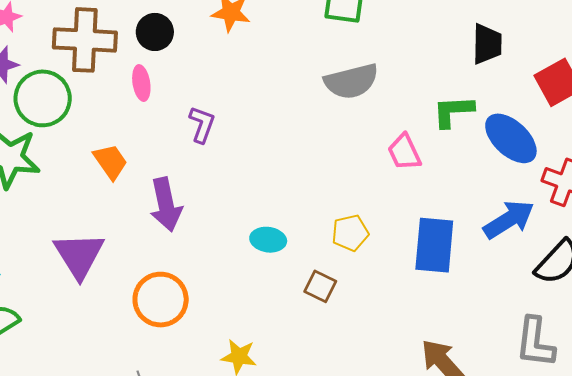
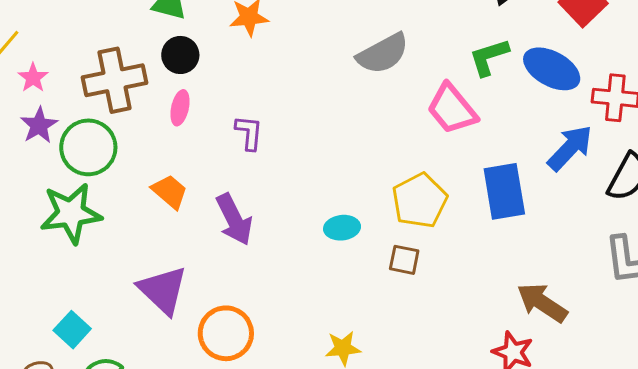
pink ellipse: (141, 83) -> (180, 108), turned 36
pink trapezoid: (404, 152) -> (452, 109), size x1.4
yellow pentagon: (350, 233) -> (420, 200), size x1.5
orange circle: (161, 300) -> (226, 333), moved

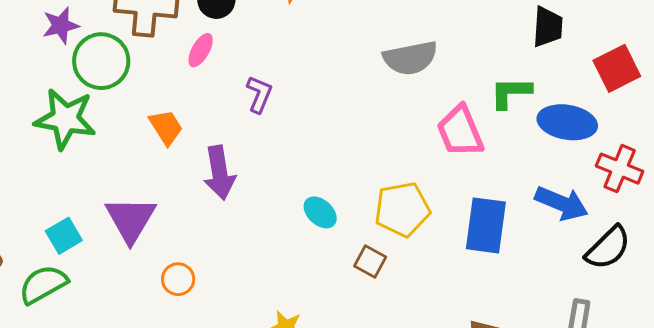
blue ellipse: (552, 69) -> (567, 122), turned -36
blue arrow: (570, 148) -> (561, 203), turned 52
cyan ellipse: (342, 228) -> (320, 212), turned 32
cyan square: (72, 330) -> (64, 236), moved
orange circle: (226, 333) -> (178, 279), size x0.6

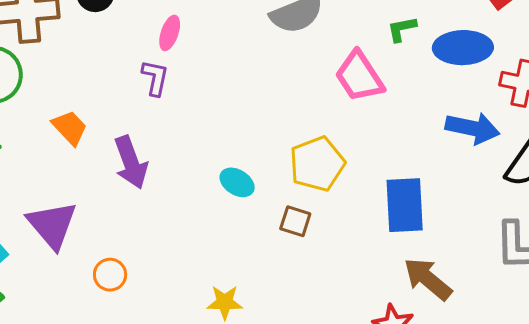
pink ellipse: (201, 50) -> (170, 33), moved
green L-shape: (511, 93) -> (402, 29), size x0.7
blue rectangle: (486, 225) -> (405, 205), moved

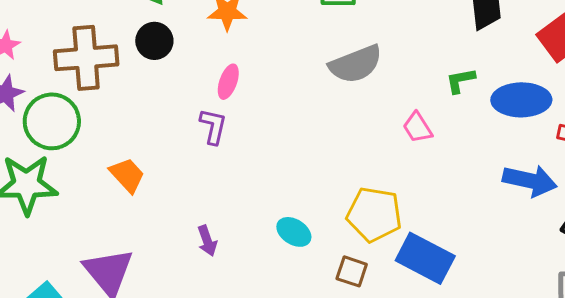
pink trapezoid: (359, 76) -> (417, 127), size x0.6
purple arrow: (131, 162) -> (207, 241), moved, size x0.6
yellow pentagon: (317, 164) -> (374, 214), turned 30
blue rectangle: (405, 205) -> (425, 258), moved, turned -60

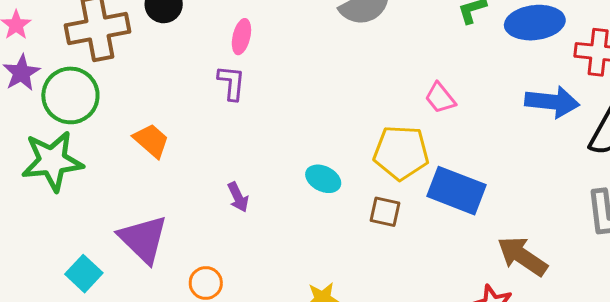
pink trapezoid: (417, 127) -> (440, 98), moved

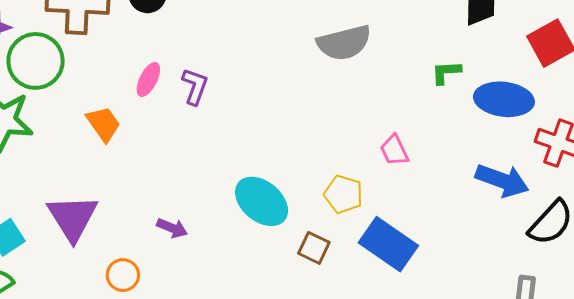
pink ellipse: (241, 37) -> (148, 79), moved
yellow pentagon: (401, 153) -> (343, 194), size x0.7
cyan ellipse: (323, 179) -> (262, 201), size x1.6
purple arrow: (238, 197) -> (172, 228), moved, turned -56

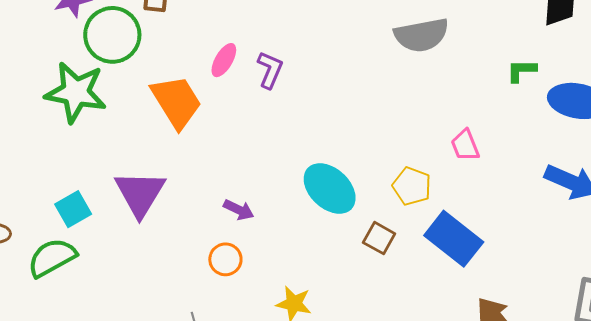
orange trapezoid: (103, 124) -> (176, 102), size x1.5
orange circle: (123, 275) -> (225, 259), moved

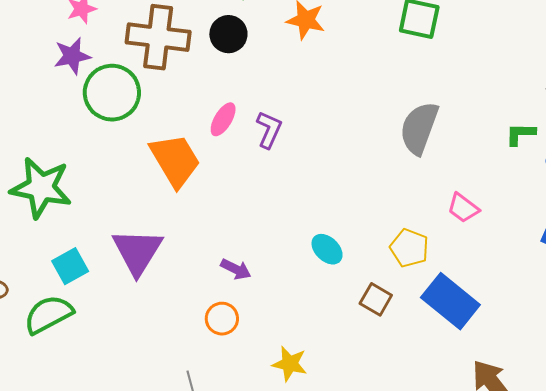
gray semicircle: (421, 35) -> (419, 128), moved, turned 120
green star: (76, 92) -> (41, 188), moved
pink trapezoid: (465, 145) -> (463, 208), turned -32
cyan ellipse: (330, 188) -> (327, 249), size x0.6

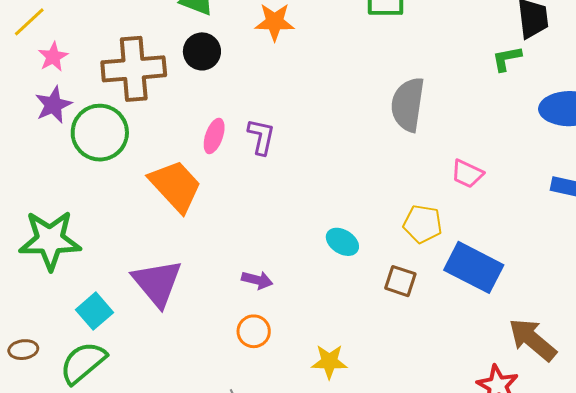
green L-shape: (520, 134) -> (507, 59), moved

